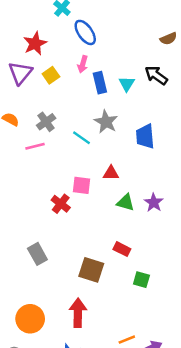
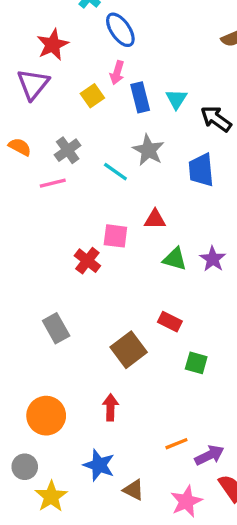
yellow square: (51, 75) -> (92, 96), moved
black arrow: (156, 75) -> (216, 119), moved
brown square: (91, 270) -> (129, 350), turned 35
red arrow: (78, 313) -> (110, 407), size x0.7

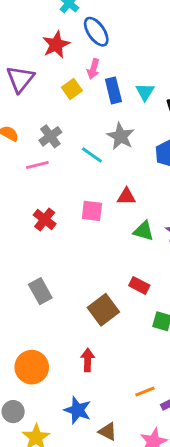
red star: (53, 45) -> (56, 45), moved
red cross: (87, 261) -> (45, 219), moved

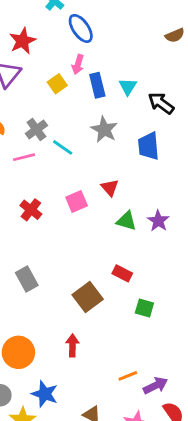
red star: (56, 45) -> (23, 41), moved
cyan line: (92, 155) -> (63, 147), moved
red triangle: (126, 197) -> (110, 188), turned 48
pink square: (92, 211) -> (77, 201), turned -30
blue star: (78, 410) -> (45, 394), moved

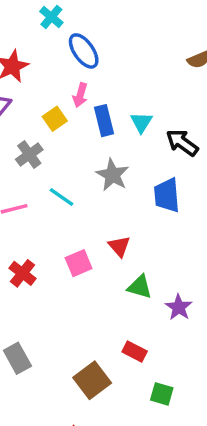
gray cross: (36, 129) -> (29, 154), moved
purple star: (158, 221) -> (179, 307), moved

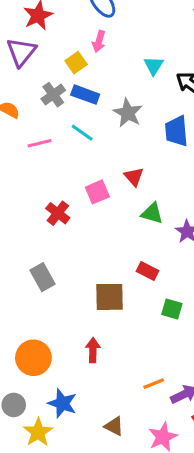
blue rectangle: (104, 121) -> (85, 95), moved, turned -56
red cross: (23, 273) -> (58, 213), moved
brown square: (92, 380) -> (110, 297), turned 36

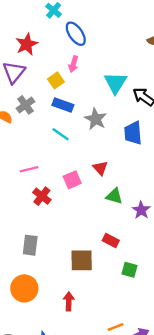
cyan triangle: (154, 66) -> (115, 83), size x1.5
gray cross: (53, 95) -> (26, 105), moved
pink line: (40, 143) -> (29, 169), moved
gray rectangle: (43, 277) -> (30, 245), turned 36
orange circle: (33, 358) -> (24, 288), moved

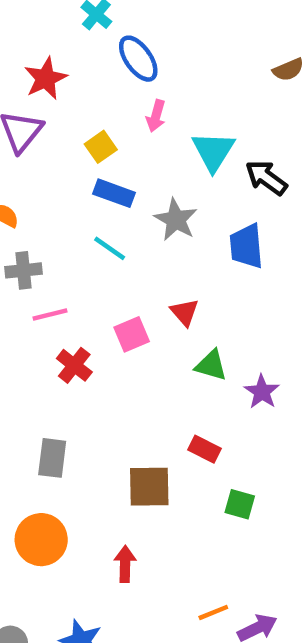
pink arrow: (73, 64) -> (156, 116), moved
gray cross: (26, 105) -> (24, 270), moved, turned 30

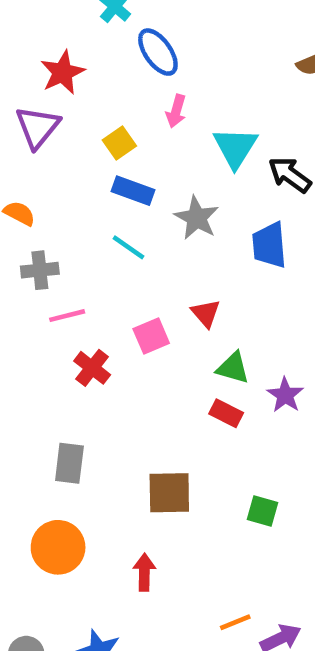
red rectangle: (204, 449) -> (226, 413), moved

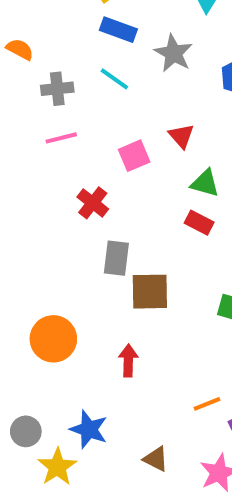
gray cross: (40, 270) -> (57, 89), moved
red cross: (92, 368) -> (93, 203), moved
gray rectangle: (69, 463) -> (116, 258), moved

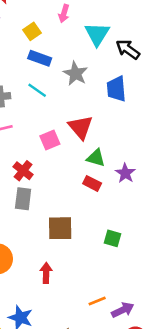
red triangle: (181, 136) -> (81, 127), size x1.5
gray rectangle: (116, 258) -> (23, 199), moved

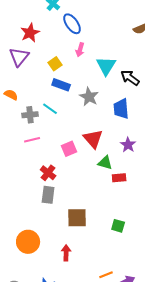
cyan line: (37, 90) -> (50, 109), moved
purple star: (125, 173) -> (128, 145), moved
red rectangle: (92, 183) -> (119, 178), moved, turned -32

